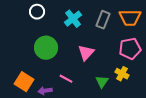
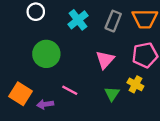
pink triangle: (86, 53) -> (105, 60), moved

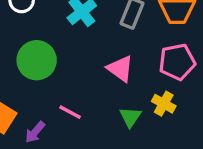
pink triangle: (105, 60) -> (120, 69), turned -36
purple arrow: (45, 104) -> (35, 132), turned -42

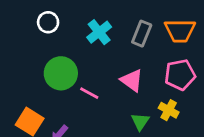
pink line: (70, 112) -> (89, 93), moved

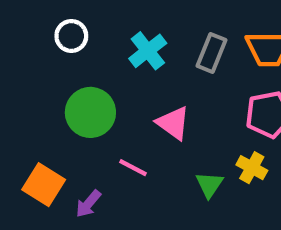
pink triangle: (132, 80) -> (173, 123), moved
pink line: (89, 93) -> (133, 168), moved

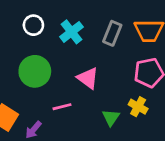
white circle: (71, 36) -> (33, 25), moved
pink line: (133, 168) -> (62, 107), turned -42

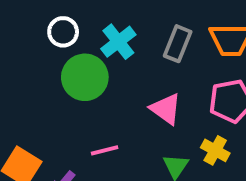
green circle: (35, 71) -> (85, 77), moved
pink triangle: (88, 78) -> (166, 109), moved

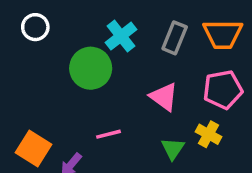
white circle: (63, 32) -> (35, 27), moved

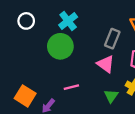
cyan cross: (121, 36) -> (68, 21), moved
gray rectangle: (175, 38) -> (112, 39), moved

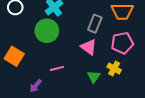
orange square: (25, 96) -> (14, 56), moved

